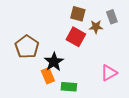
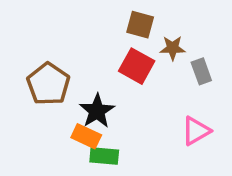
gray rectangle: (112, 17) -> (201, 71), moved
orange rectangle: (48, 76) -> (86, 136), turned -42
green rectangle: (69, 87) -> (104, 156), moved

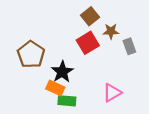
brown square: (140, 25) -> (90, 16), turned 36
red square: (137, 66) -> (88, 43), turned 30
pink triangle: (196, 131) -> (112, 93), moved

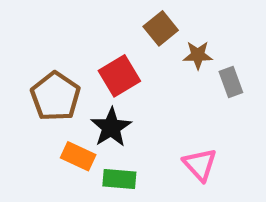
red square: (88, 43) -> (119, 76), moved
orange rectangle: (55, 88) -> (78, 156), moved
pink triangle: (112, 93) -> (200, 165), turned -42

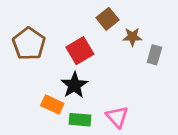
gray rectangle: (231, 82) -> (154, 55), turned 36
brown pentagon: (55, 96) -> (29, 44), moved
pink triangle: (200, 165) -> (117, 117), moved

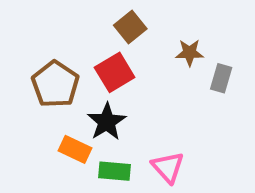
brown square: (108, 19) -> (130, 27), moved
brown pentagon: (29, 44) -> (55, 84), moved

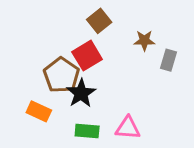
brown pentagon: (55, 84) -> (61, 75), moved
orange rectangle: (75, 149) -> (39, 111), moved
pink triangle: (168, 167) -> (128, 128), turned -44

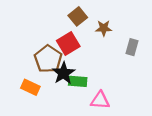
brown star: (144, 41) -> (104, 28), moved
green rectangle: (87, 131) -> (78, 81), moved

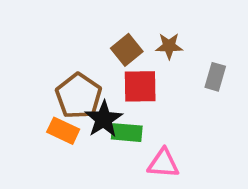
brown square: (78, 16) -> (127, 50), moved
red square: (68, 44) -> (140, 86), moved, turned 30
orange rectangle: (30, 87) -> (63, 131), moved

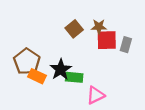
red square: (140, 86) -> (107, 40), moved
brown pentagon: (79, 96) -> (27, 62), moved
pink triangle: (163, 163) -> (95, 95), turned -30

